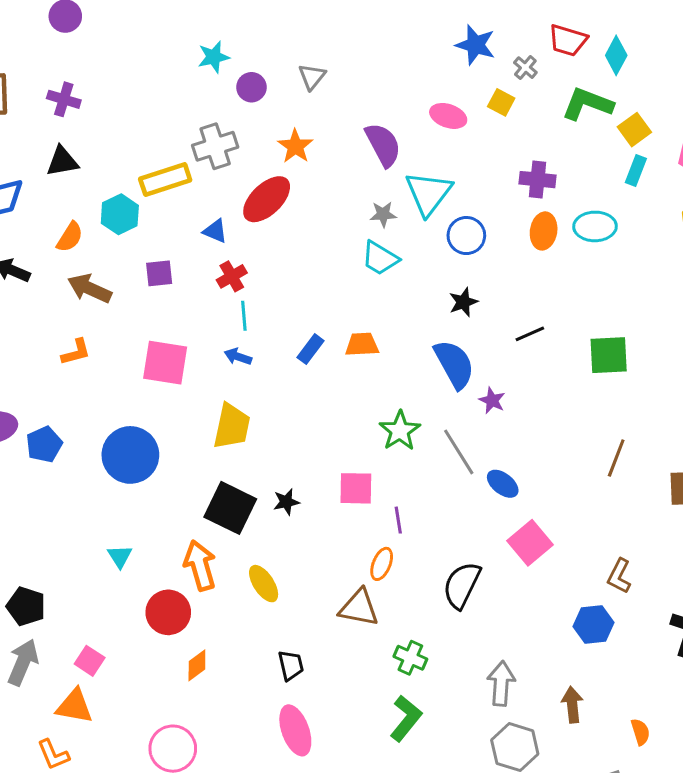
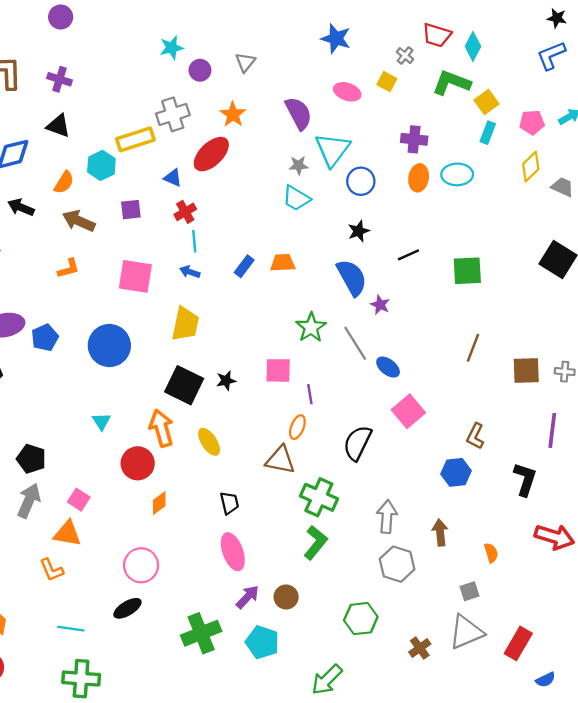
blue star: (475, 45) -> (336, 39), moved
black triangle: (62, 161) -> (58, 126), turned 30
green cross: (410, 658) -> (319, 497), size x1.5

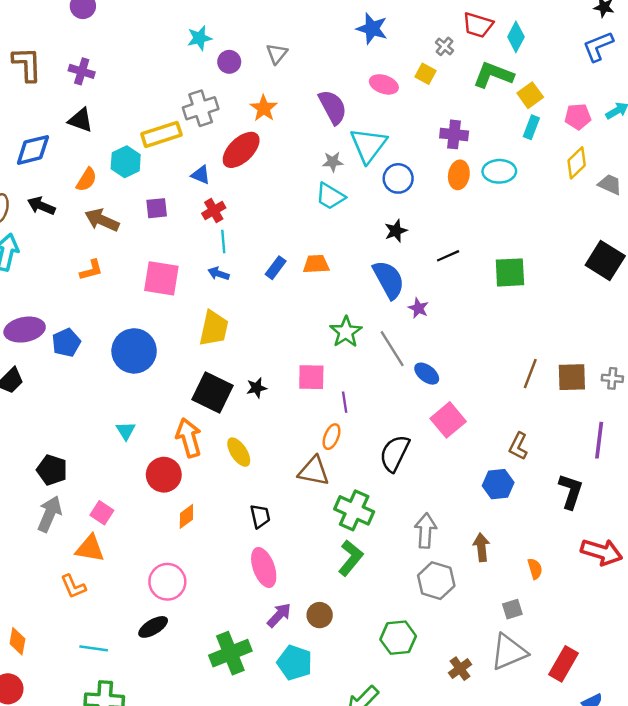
brown line: (473, 348) -> (530, 374), moved

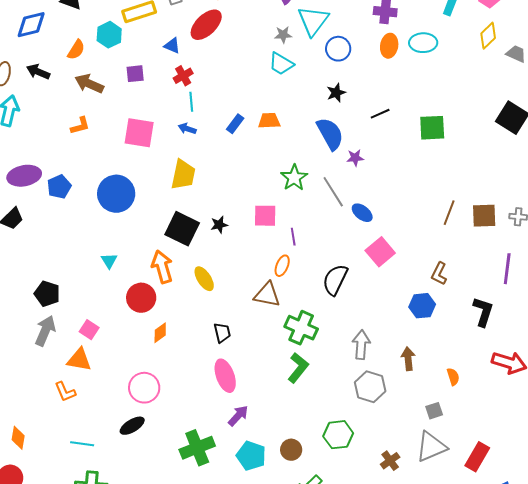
purple star: (418, 308) -> (355, 158), turned -30
brown circle: (320, 615) -> (291, 450), moved

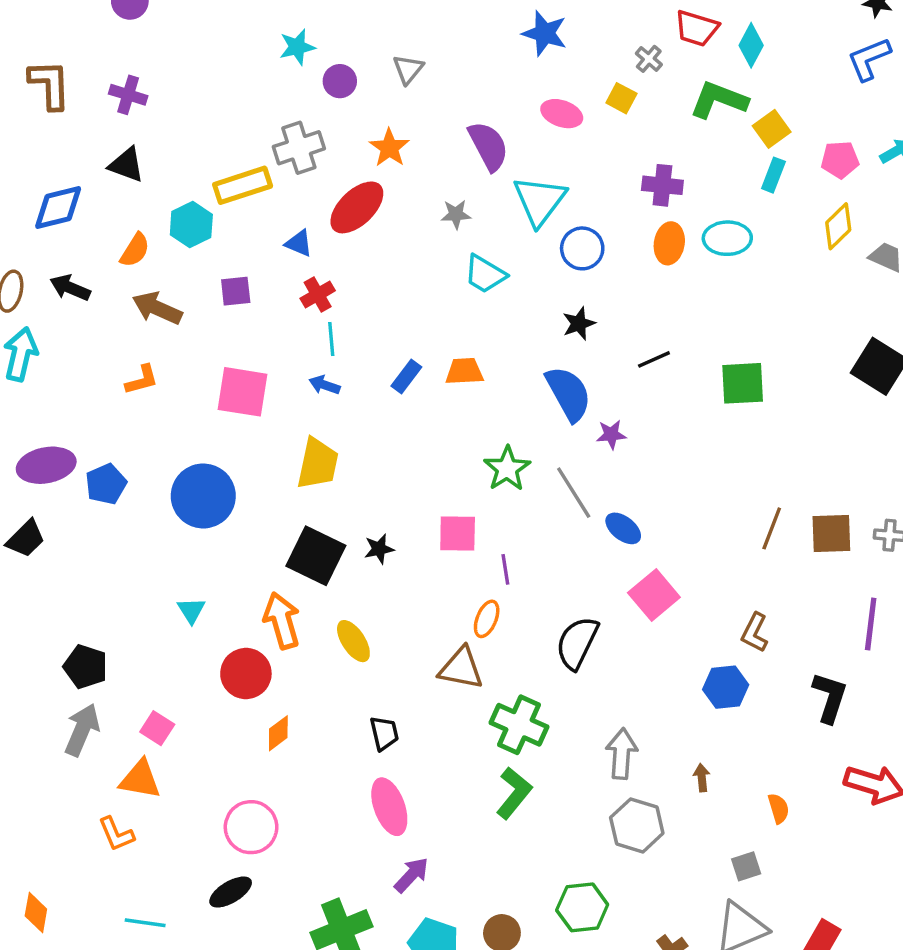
gray star: (283, 35) -> (456, 214), moved
brown arrow: (408, 359) -> (702, 778), size x0.7

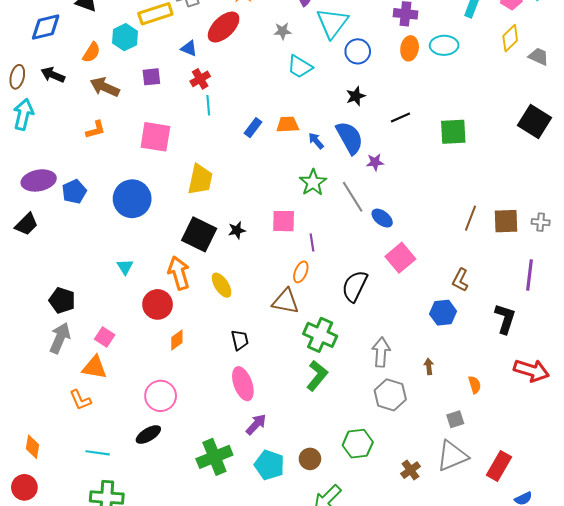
blue arrow: (324, 385) -> (316, 141), moved, turned 30

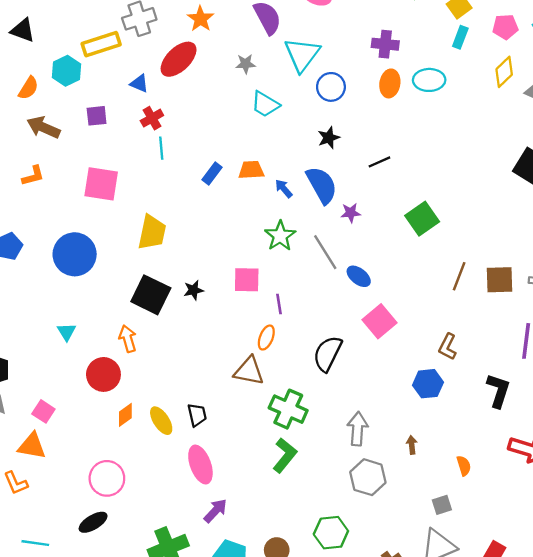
green square: (453, 132) -> (422, 219), moved, turned -32
orange arrow: (179, 273) -> (128, 339), size x0.7
yellow ellipse: (222, 285) -> (161, 421), moved

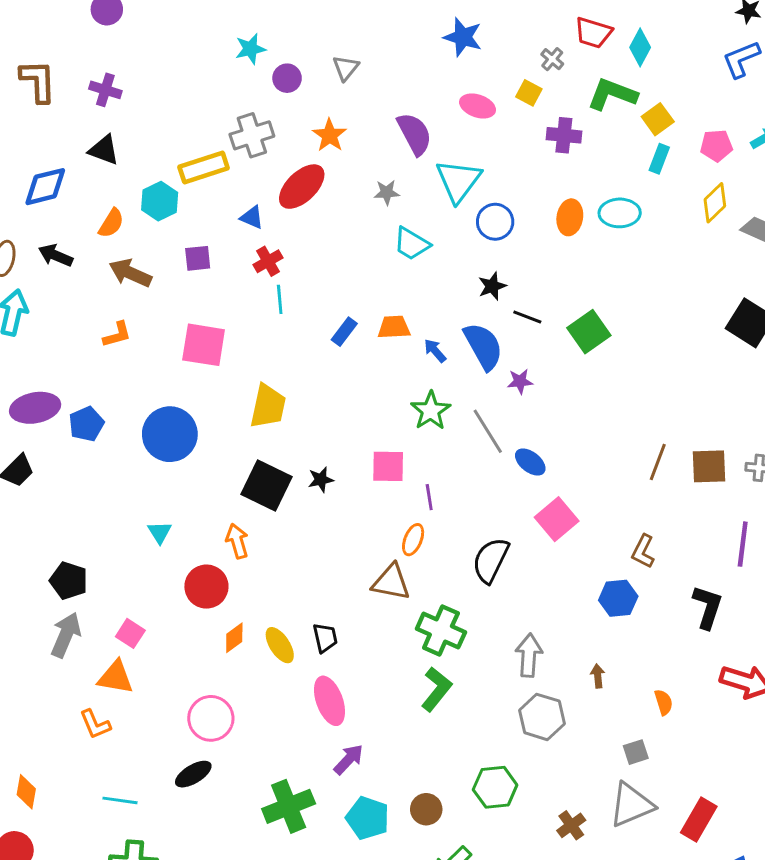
purple cross: (385, 44) -> (564, 135), moved
black line: (379, 162) -> (527, 317), moved, turned 45
green square: (422, 219) -> (589, 332), moved

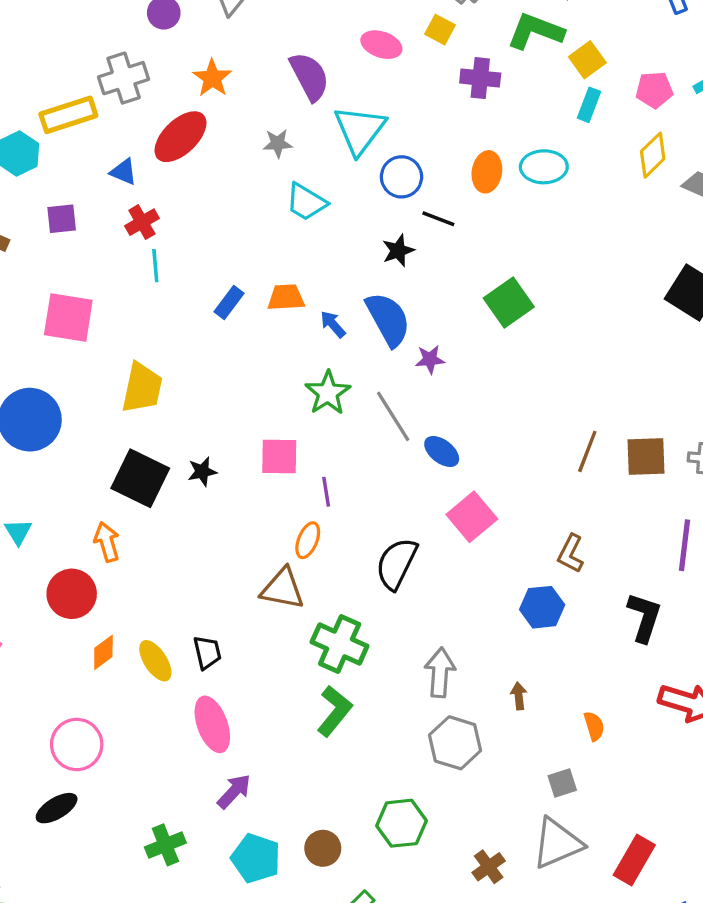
black line: (527, 317) -> (438, 219), moved
green cross: (289, 806) -> (165, 845), size x0.7

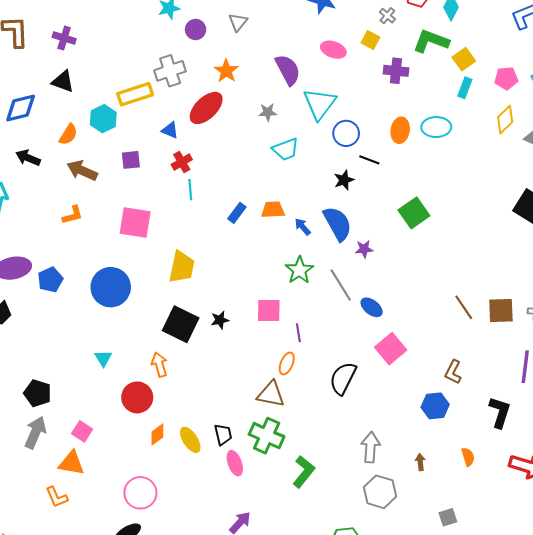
cyan trapezoid: (306, 202) -> (286, 149), turned -52
brown line: (587, 451) -> (464, 307), turned -55
green cross: (340, 644) -> (267, 436), moved
pink ellipse: (212, 724) -> (235, 463), moved, size x0.7
orange semicircle: (594, 726) -> (468, 457), moved

